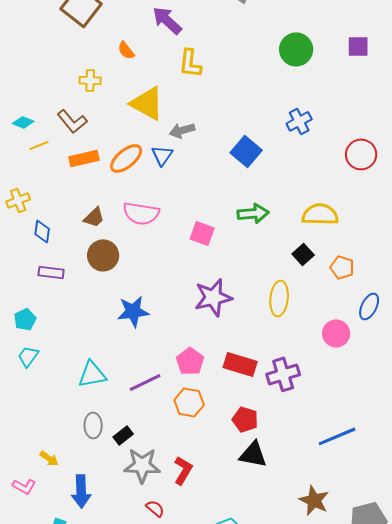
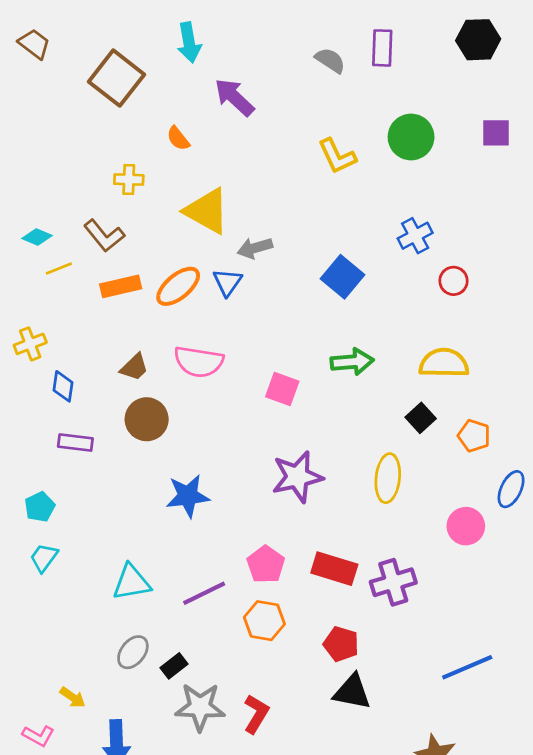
yellow L-shape: (190, 63) -> (337, 156), moved, turned -32
red circle: (361, 154) -> (454, 281), moved, size x0.7
gray ellipse: (93, 425) -> (133, 652), turned 40

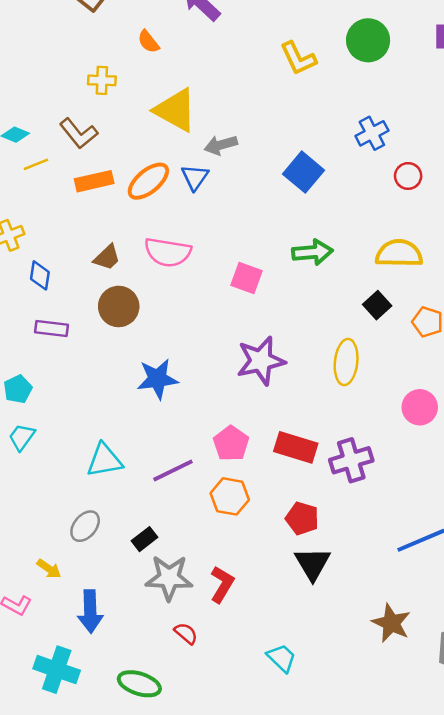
gray ellipse: (133, 652) -> (85, 526), moved
black triangle: (352, 692) -> (312, 564), turned 48

